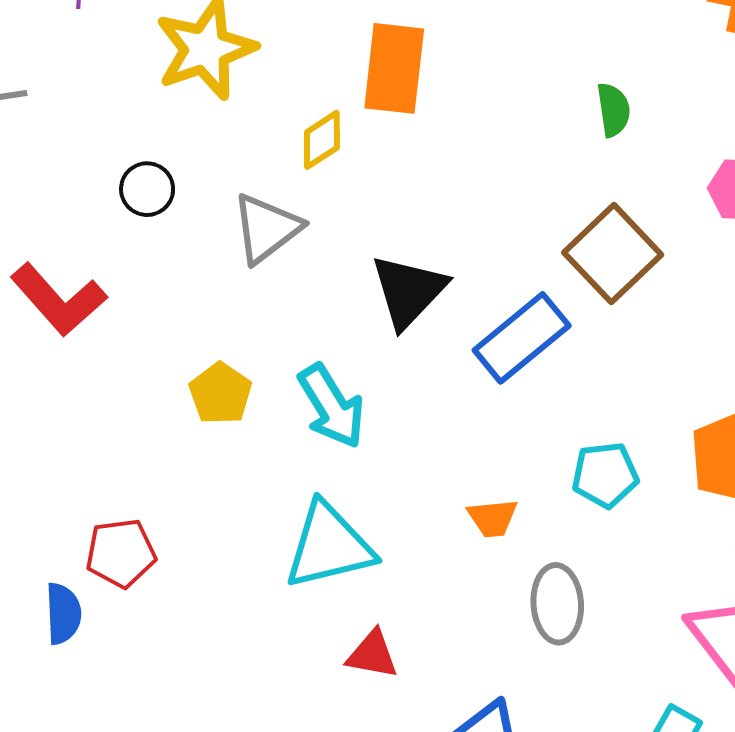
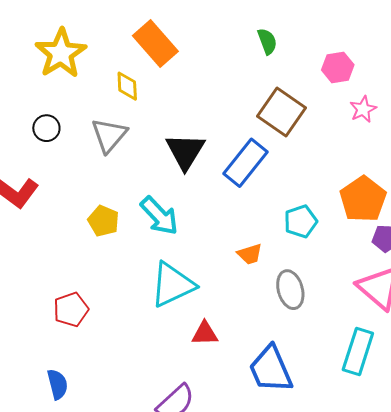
orange rectangle: (394, 68) -> (155, 44), turned -36
yellow diamond: (322, 140) -> (127, 86), turned -48
blue semicircle: (63, 614) -> (58, 384), moved

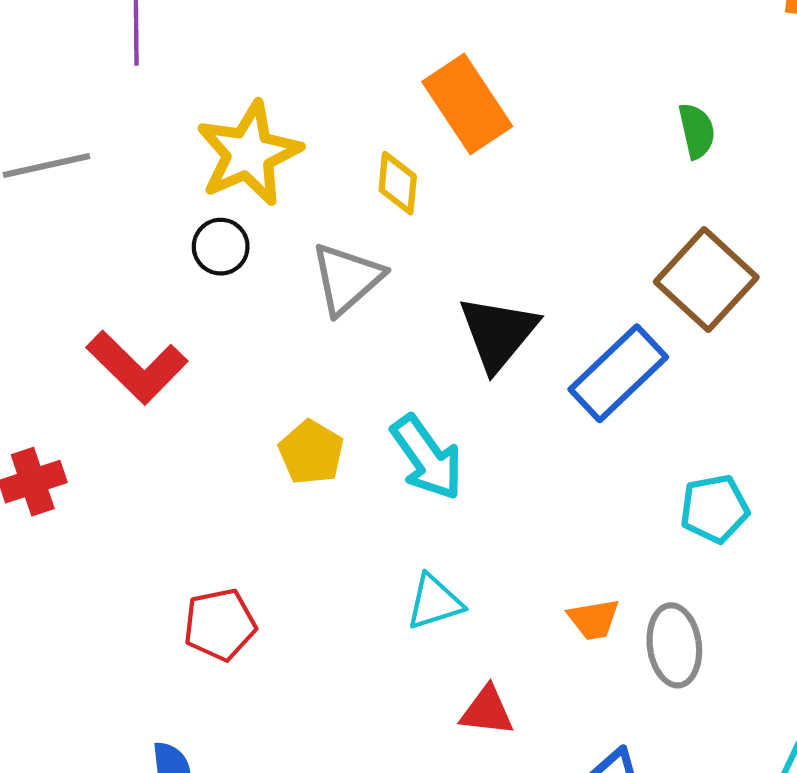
yellow star: (61, 53) -> (249, 153), moved
orange trapezoid: (250, 254) -> (594, 619), moved
cyan triangle: (172, 285) -> (434, 602), size x0.6

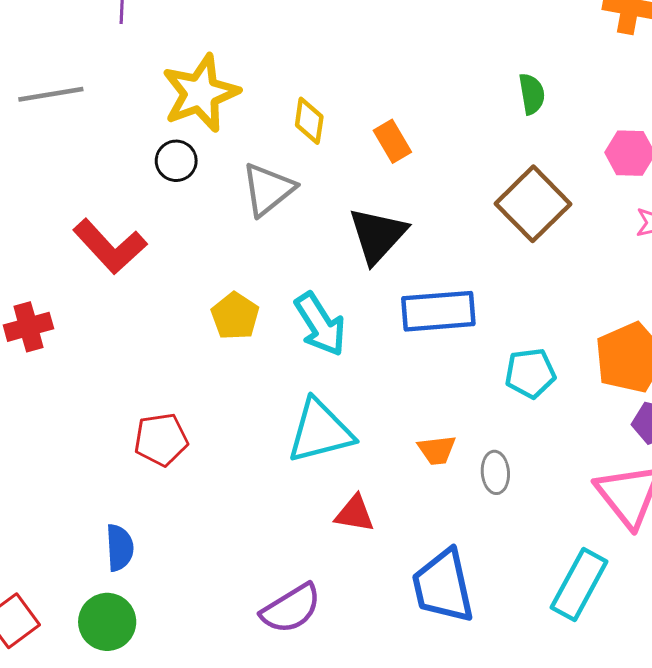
orange rectangle: (467, 104) -> (392, 141), moved, size x0.6
blue rectangle: (618, 373) -> (438, 311), moved, turned 36
cyan triangle: (434, 602) -> (320, 431), size x1.6
gray ellipse: (674, 645) -> (495, 472), size x0.7

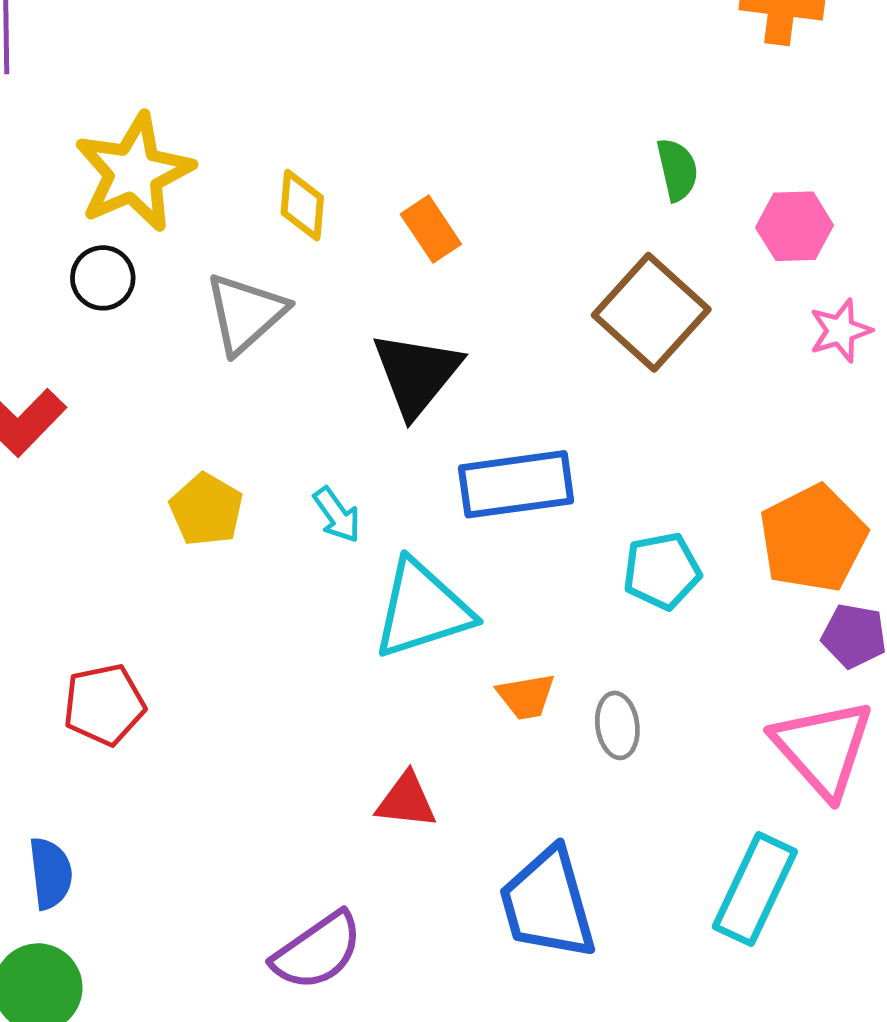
green semicircle: (532, 94) -> (677, 170), moved
cyan arrow: (320, 324) -> (337, 515), size x0.6
cyan triangle: (320, 431) -> (422, 609), moved

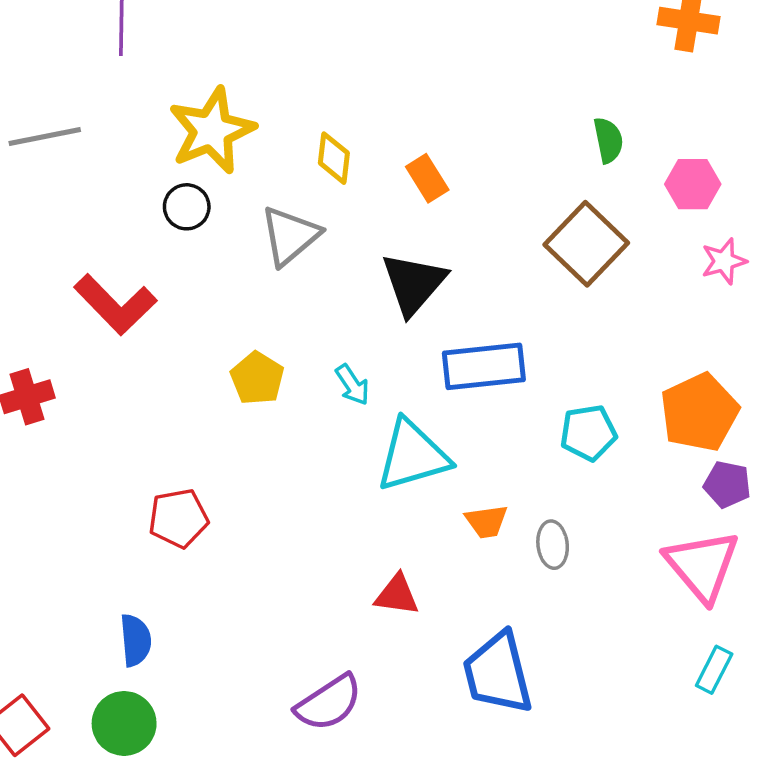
cyan rectangle: (755, 889) -> (714, 670), moved, size x0.6

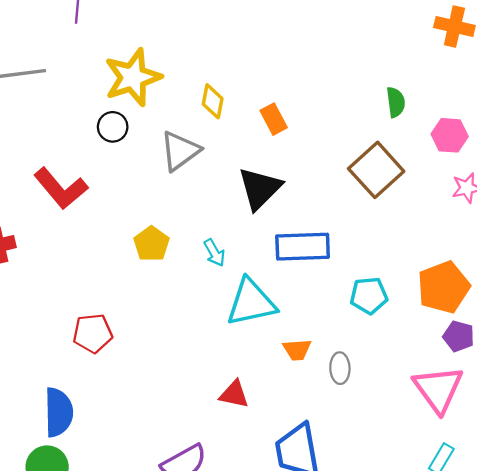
blue semicircle: (136, 640) -> (59, 412), size x1.4

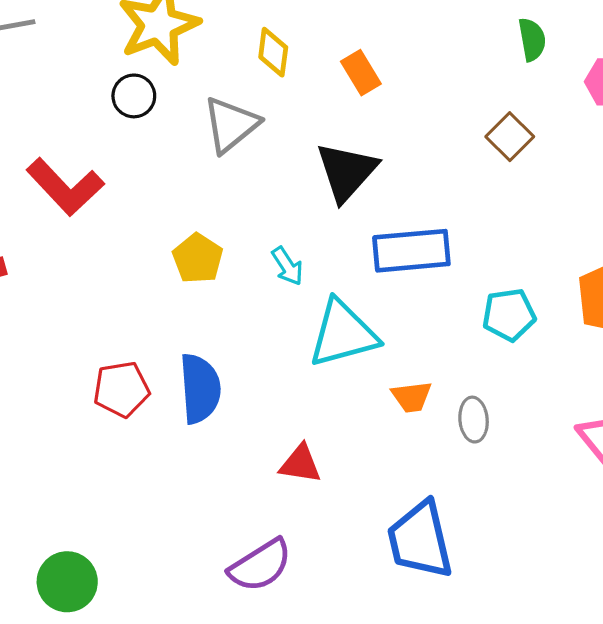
brown square: (376, 170) -> (510, 137), size x0.6
red triangle: (234, 394) -> (300, 464), moved
blue semicircle: (59, 412) -> (200, 389), moved

